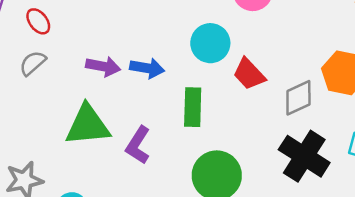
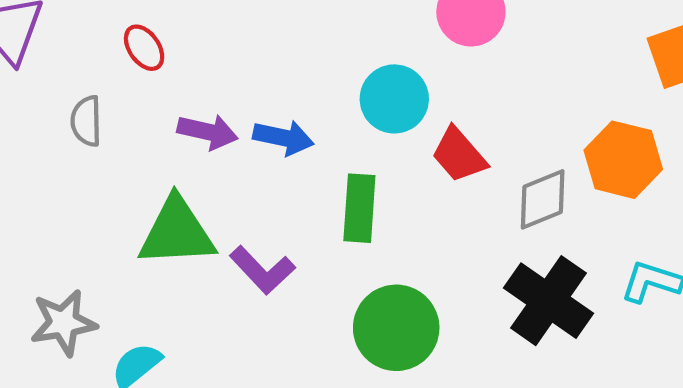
red ellipse: (38, 21) -> (144, 48), moved
gray semicircle: (33, 63) -> (86, 121), turned -52
purple L-shape: (138, 145) -> (262, 270), turned -78

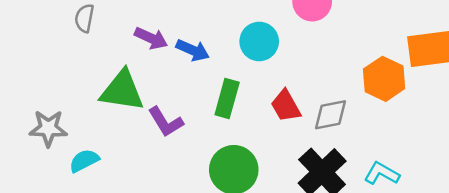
red trapezoid: (459, 155) -> (286, 106), moved
orange hexagon: (623, 160) -> (384, 79), moved

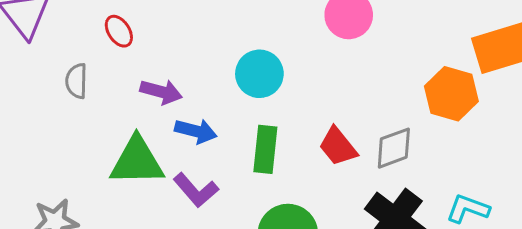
cyan circle: (259, 41) -> (259, 74), moved
blue arrow: (193, 50) -> (196, 131), moved

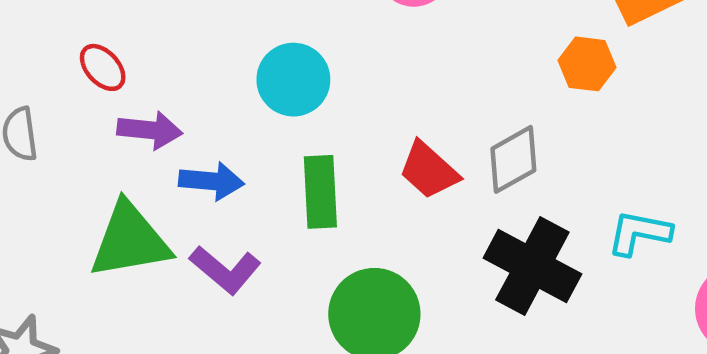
red ellipse: (119, 31) -> (103, 67), moved
orange hexagon: (451, 94) -> (587, 64), size x0.7

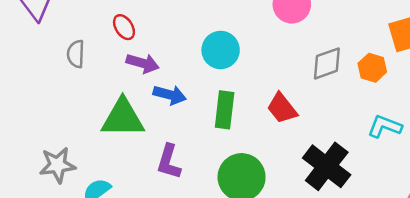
gray diamond: (513, 159) -> (327, 63), moved
cyan L-shape: (639, 233) -> (385, 126), moved
purple L-shape: (225, 270) -> (169, 162), moved, turned 57

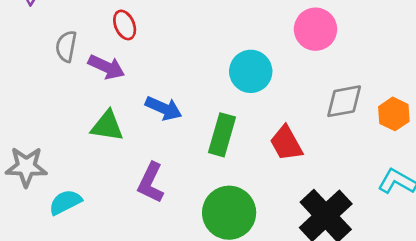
cyan circle: (221, 50) -> (251, 71), moved
purple arrow: (143, 63) -> (106, 67), moved
green triangle: (123, 118) -> (107, 126), size x0.7

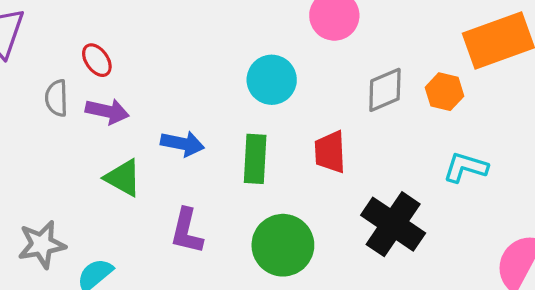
red ellipse: (125, 25) -> (97, 60), moved
green triangle: (107, 126) -> (123, 178), turned 33
red trapezoid: (286, 143) -> (330, 152), turned 39

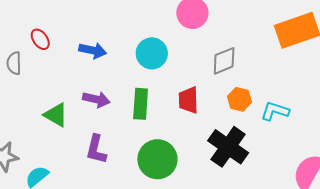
orange hexagon: (445, 92) -> (239, 99), moved
purple arrow: (107, 111) -> (96, 99), moved
blue arrow: (182, 144) -> (93, 50), moved

